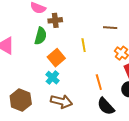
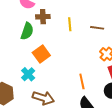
yellow line: (84, 45) -> (70, 24), moved
cyan cross: (52, 78) -> (28, 74), moved

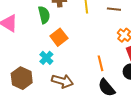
green semicircle: (27, 31) -> (44, 15), turned -30

